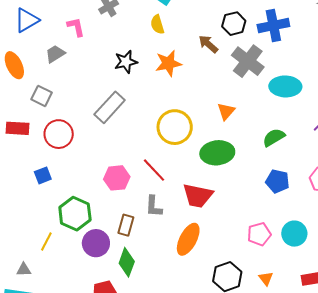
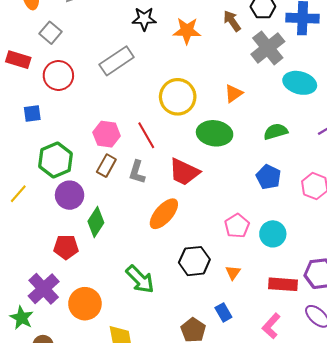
brown rectangle: (126, 225) -> (106, 166), moved
pink pentagon: (259, 234) -> (237, 226), turned -30
yellow line: (46, 242) -> (18, 194), moved

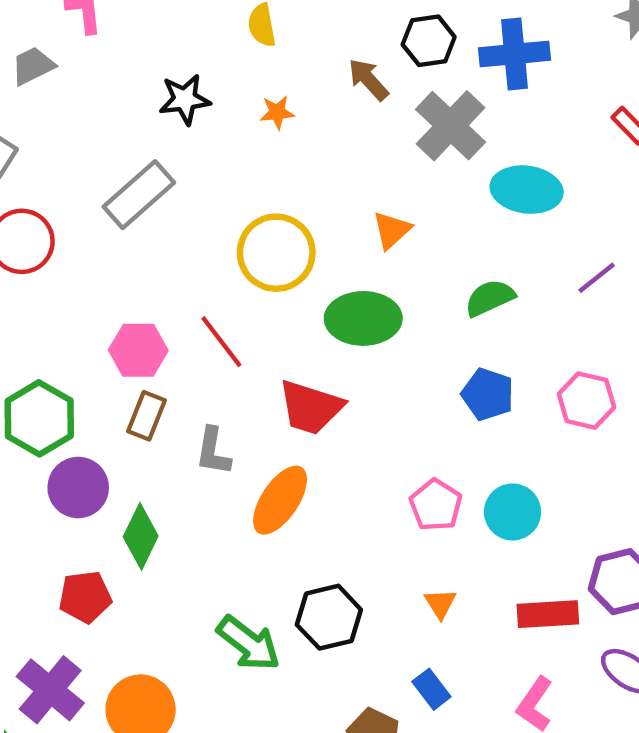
orange star: (187, 31) -> (277, 112), size x0.6
gray L-shape: (137, 172) -> (213, 451), moved
black hexagon: (194, 261) -> (329, 617), moved

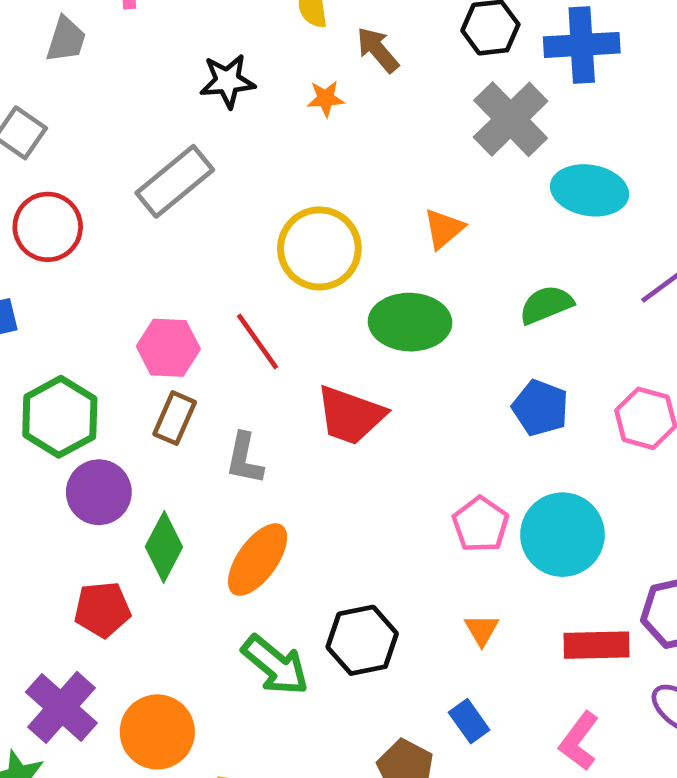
gray trapezoid: (33, 66) -> (66, 40), turned 132
brown arrow: (368, 80) -> (378, 50), moved
orange ellipse: (280, 500) -> (258, 560), moved
cyan circle: (513, 512) -> (562, 535), size x1.4

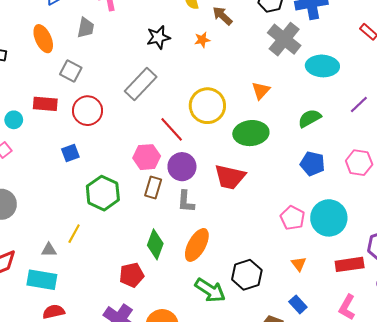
red line: (257, 342) -> (172, 129), moved
purple circle: (99, 492) -> (182, 167), moved

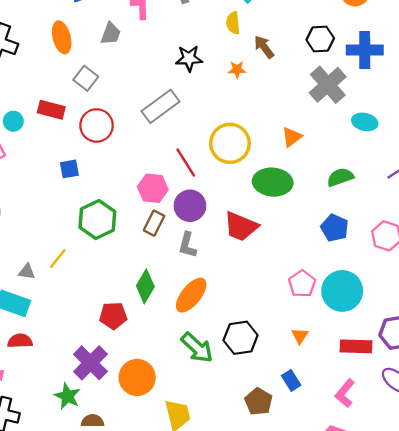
cyan ellipse: (322, 66) -> (365, 122), size x0.7

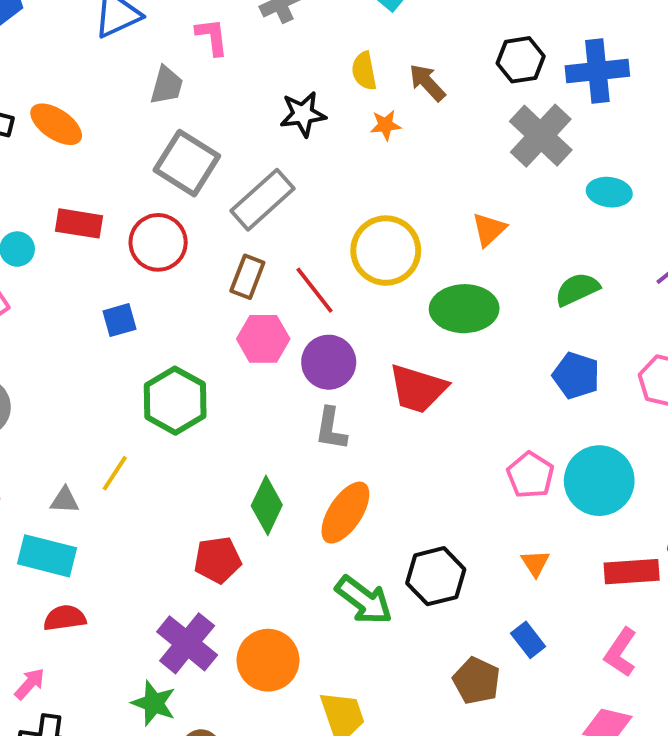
yellow semicircle: (233, 23) -> (364, 71), moved
orange ellipse: (62, 37) -> (56, 124), moved, turned -36
gray square: (86, 78) -> (187, 163), moved, size x1.5
brown rectangle: (154, 223) -> (247, 277), moved

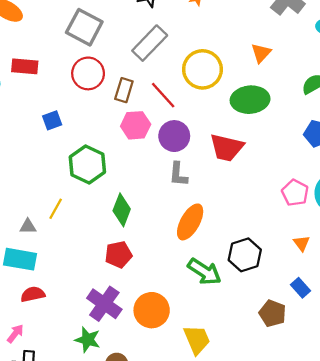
gray rectangle: (263, 200) -> (150, 43), moved
red circle: (158, 242) -> (88, 73), moved
green diamond: (267, 505) -> (122, 210), moved

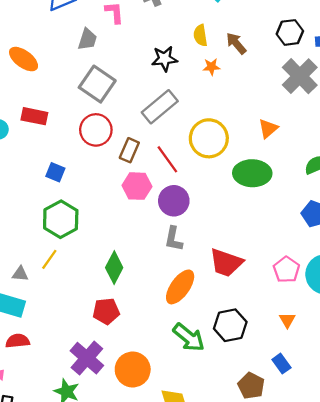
blue square: (52, 120) -> (55, 172), turned 36
red trapezoid: (227, 148) -> (226, 263), moved
green hexagon: (87, 164) -> (61, 219), moved

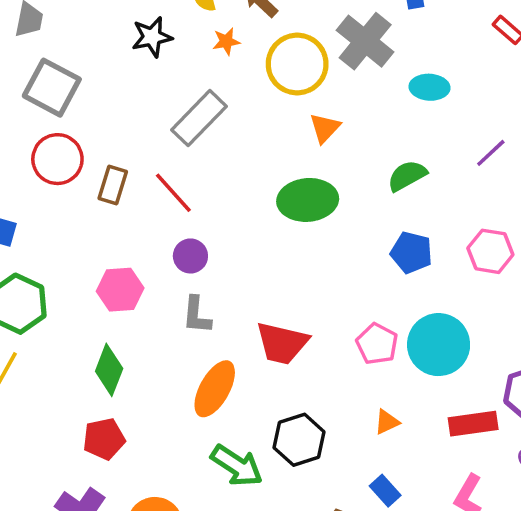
gray rectangle: (160, 107) -> (199, 118), moved
yellow circle: (209, 138) -> (297, 64), moved
pink hexagon: (137, 186) -> (120, 290), moved
purple circle: (174, 201) -> (190, 256), size x0.7
orange triangle: (287, 320) -> (387, 422), turned 42

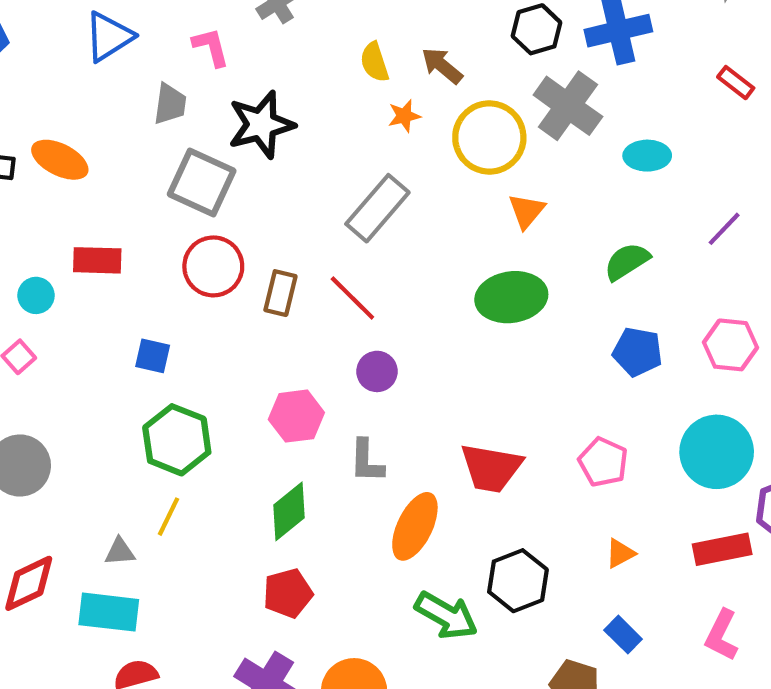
black star: (152, 37) -> (261, 125), moved, size x1.4
gray L-shape: (197, 315) -> (367, 461), moved
cyan circle: (439, 345) -> (717, 452), moved
green diamond: (109, 370) -> (289, 511), turned 33

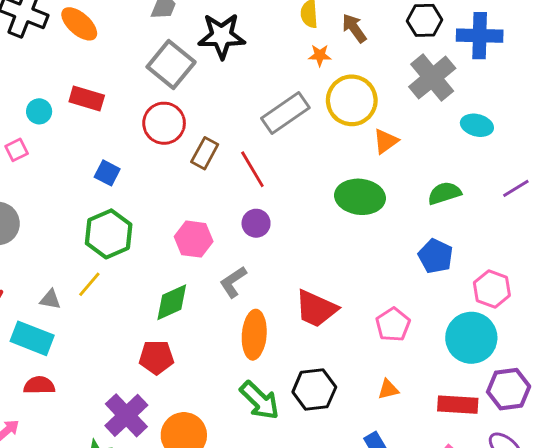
yellow circle: (489, 137) -> (352, 100), moved
pink hexagon: (731, 345) -> (492, 289), moved
gray L-shape: (367, 461) -> (233, 282), turned 40
orange ellipse: (415, 526) -> (254, 335), turned -36

